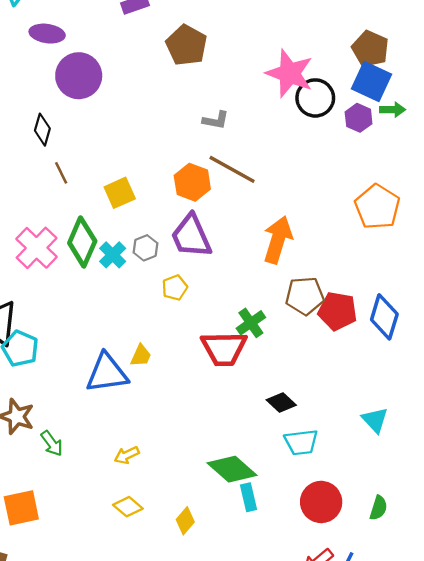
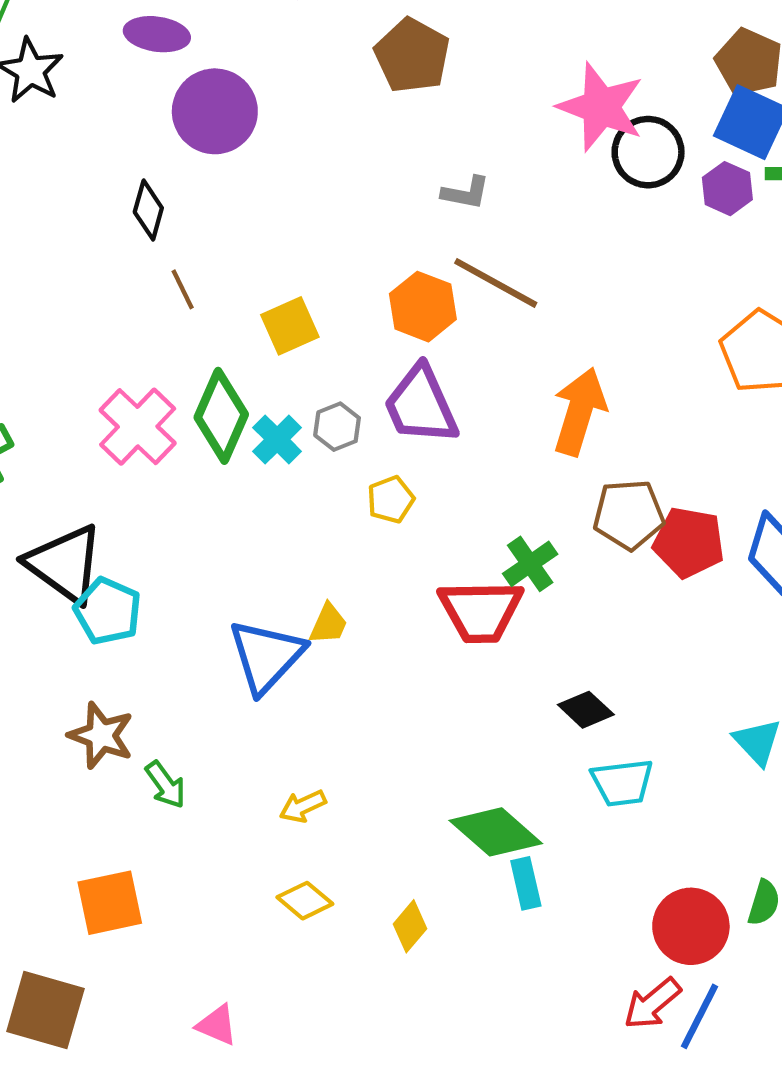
blue triangle: (107, 373) -> (266, 656), turned -39
red circle: (321, 502) -> (691, 926), moved

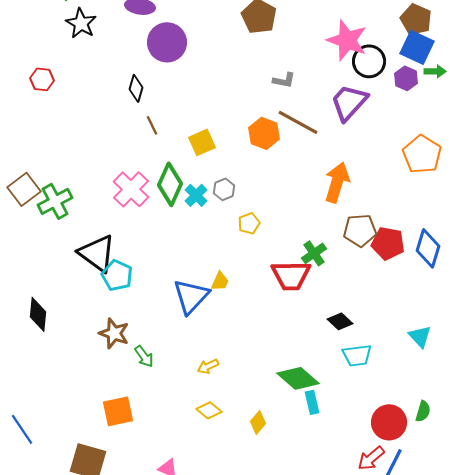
purple trapezoid: (421, 405) -> (349, 102), moved, turned 66

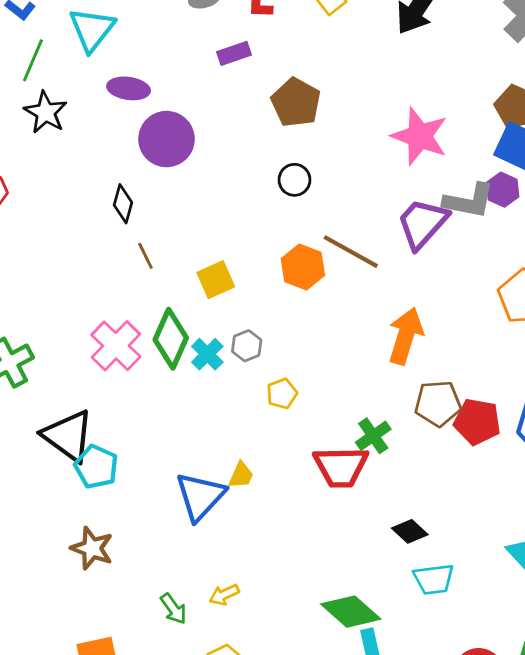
black circle: (369, 61) -> (294, 180), moved, size x0.7
gray L-shape: (284, 80) -> (469, 201), moved, size x1.6
green arrow: (144, 356) -> (174, 609), moved

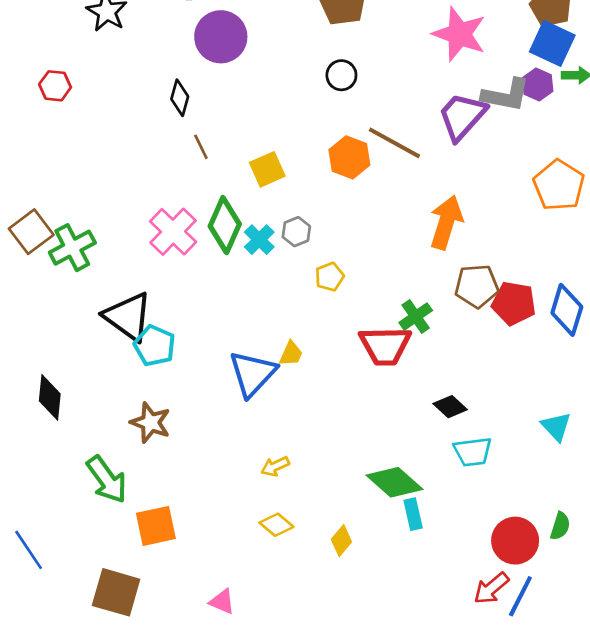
green arrow: (174, 609) -> (107, 480), moved, size x1.6

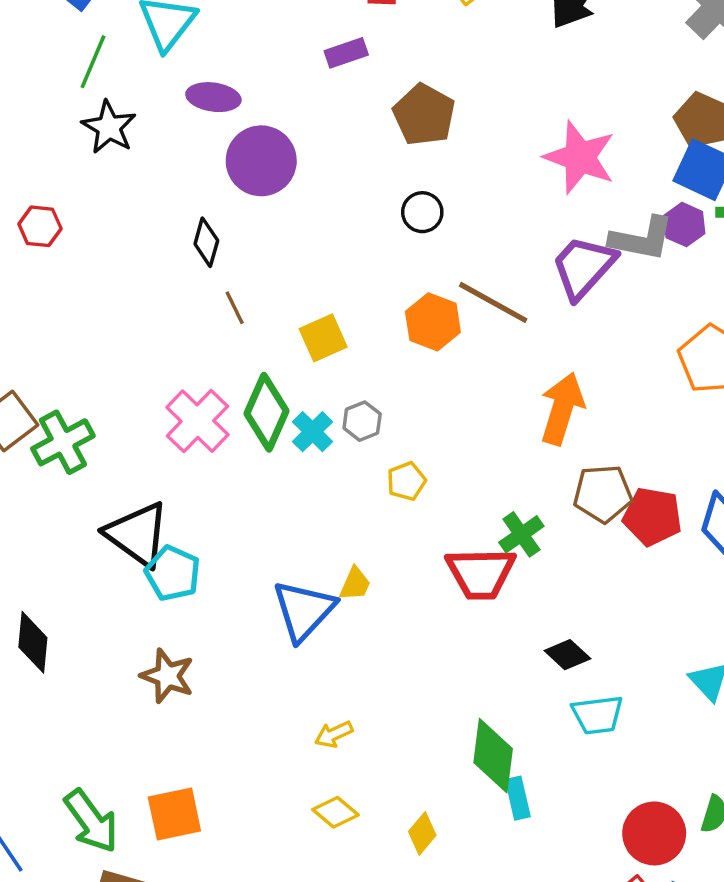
green arrow: (107, 480) -> (91, 821), moved
green diamond: (394, 482) -> (493, 756), turned 56

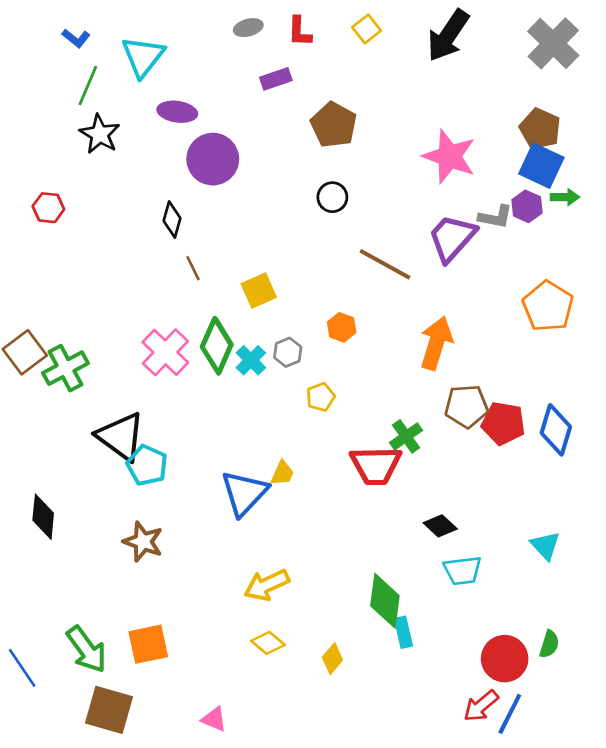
gray L-shape: (642, 239) -> (495, 217), size x0.7
orange hexagon: (433, 322) -> (342, 327), moved, size x0.7
yellow arrow: (334, 734) -> (267, 585), size x1.6

